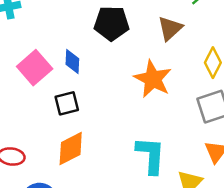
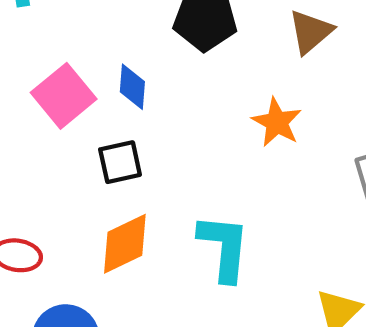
orange star: (153, 79) -> (277, 122), size x0.7
cyan L-shape: (151, 155) -> (224, 247), moved

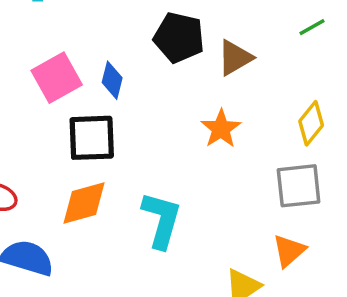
brown triangle: (311, 32) -> (235, 58), moved
black square: (120, 162) -> (92, 138), size x1.4

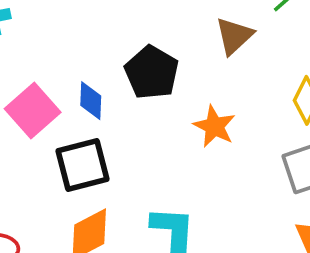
black pentagon: (179, 37) -> (152, 72), moved, turned 30
brown triangle: (235, 58) -> (234, 36), moved

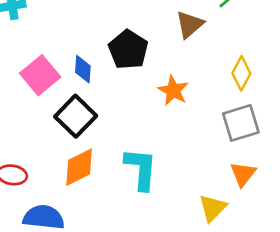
black square: (83, 165) -> (76, 116), turned -33

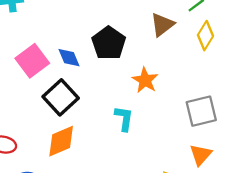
blue diamond: (83, 69) -> (69, 58), turned -30
yellow diamond: (241, 73) -> (205, 36), moved
cyan L-shape: (141, 169) -> (124, 118), moved, size x0.7

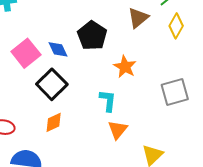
orange diamond: (61, 141) -> (54, 122), size x0.7
orange triangle: (201, 155) -> (118, 130), moved

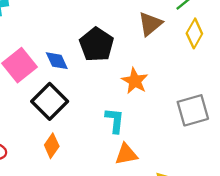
orange diamond: (54, 122) -> (52, 146), turned -30
orange triangle: (118, 130) -> (126, 154), turned 40

